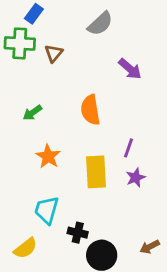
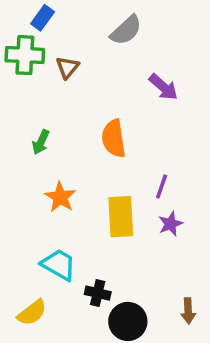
green arrow: (32, 113) -> (41, 142), turned -30
cyan trapezoid: (47, 210) -> (59, 265), turned 104
brown arrow: (150, 247) -> (188, 311), turned -66

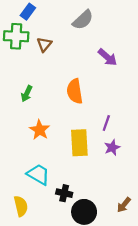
brown arrow: (188, 311) -> (124, 205), turned 42
yellow semicircle: (32, 313) -> (21, 206), turned -66

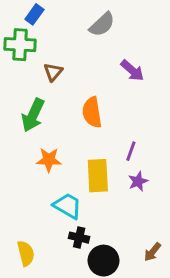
brown triangle: (44, 44) -> (53, 72), moved
green arrow: (27, 94) -> (33, 115), size x1.6
orange star: (40, 130) -> (49, 160), turned -30
cyan trapezoid: (38, 174) -> (68, 206), moved

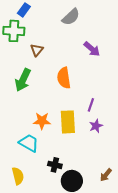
orange star: (49, 160) -> (42, 121), moved
cyan trapezoid: (68, 206) -> (29, 143), moved

